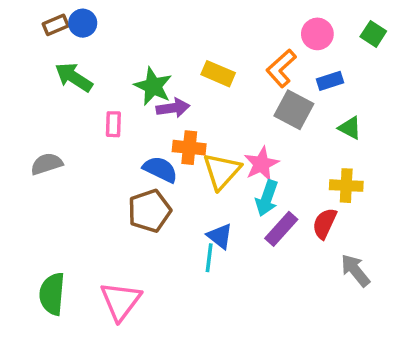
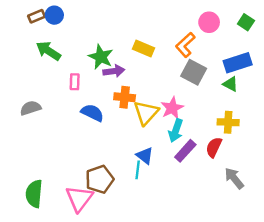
blue rectangle: (330, 81) -> (238, 63), moved, size x1.6
blue semicircle: (160, 169) -> (92, 113), moved
brown pentagon: (149, 211) -> (100, 179), moved

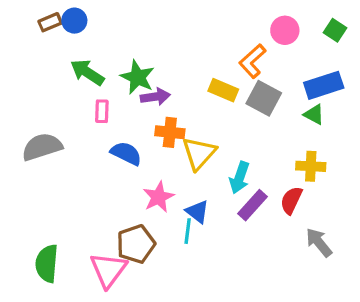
yellow rectangle: (144, 48) -> (223, 90), moved
green arrow: (48, 51) -> (87, 72), moved
gray semicircle: (30, 108) -> (42, 147), size x1.4
pink star: (172, 108) -> (159, 197), moved

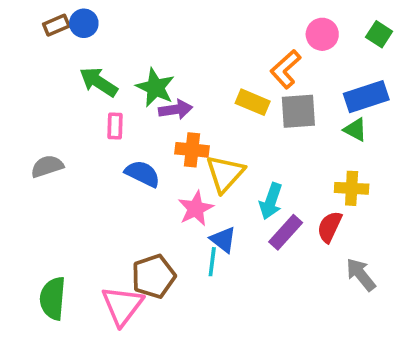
gray square: (264, 98) -> (298, 111), turned -32
gray semicircle: (42, 147) -> (47, 166), size x0.7
pink star: (159, 197) -> (196, 209), moved

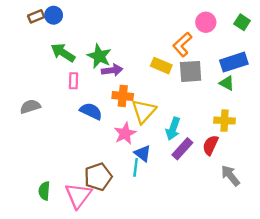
green semicircle: (53, 298) -> (44, 191), moved, size x0.7

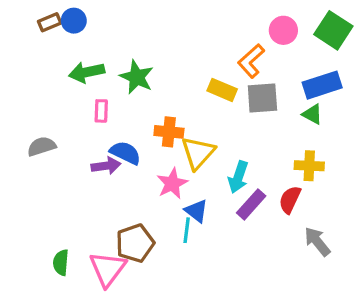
green square: (242, 22) -> (333, 30), size x1.6
green arrow: (63, 53) -> (87, 72), turned -45
purple arrow: (112, 70) -> (106, 166), moved

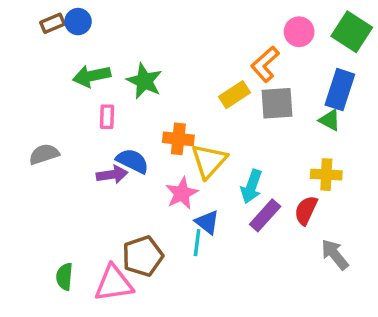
blue rectangle: (322, 85) -> (340, 90), turned -54
yellow rectangle: (222, 90) -> (234, 95), turned -56
pink triangle: (108, 269) -> (114, 283), turned 45

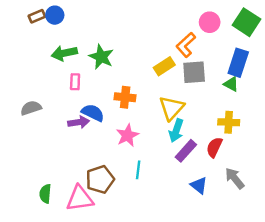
yellow triangle: (209, 161) -> (171, 108), moved
blue triangle: (207, 222) -> (199, 185), moved

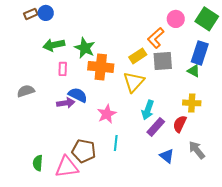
orange cross: (125, 97) -> (101, 67), moved, size x1.4
yellow triangle: (171, 108) -> (134, 82), moved
brown pentagon: (100, 179) -> (84, 151), turned 30

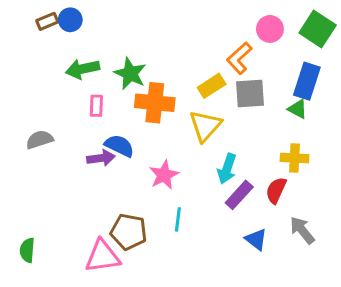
green semicircle: (38, 163) -> (27, 250), moved

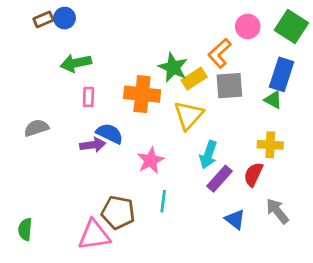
green star: (130, 74) -> (173, 67), moved

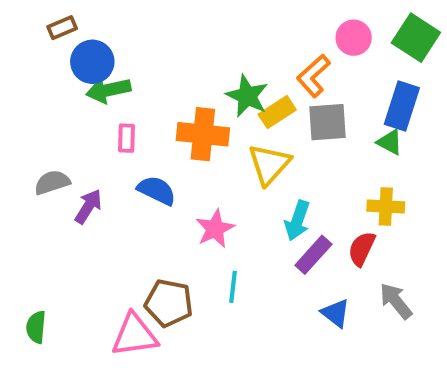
blue circle: (65, 18) -> (92, 62), moved, size x1.4
purple arrow: (93, 145) -> (88, 206), moved, turned -50

